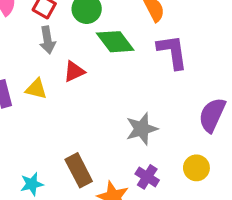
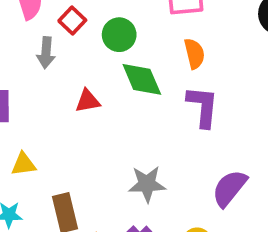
gray arrow: (47, 40) -> (46, 53), moved
yellow triangle: (36, 89) -> (24, 164), moved, turned -35

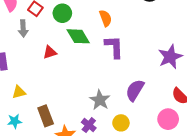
gray star: (147, 184) -> (100, 100), moved, turned -30

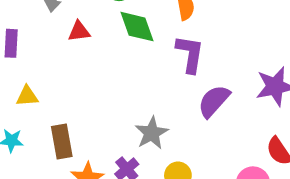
red triangle: (50, 52) -> (79, 31), moved
purple semicircle: (135, 90) -> (214, 101), moved

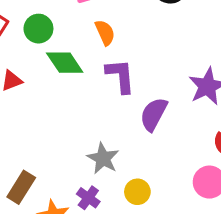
brown rectangle: (62, 141) -> (21, 187), turned 56

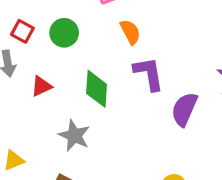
green diamond: (65, 63) -> (97, 89), moved, turned 42
gray star: (103, 158) -> (74, 136), moved

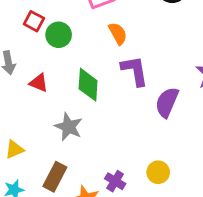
red square: (22, 31) -> (34, 21), moved
red triangle: (41, 86) -> (39, 83), turned 48

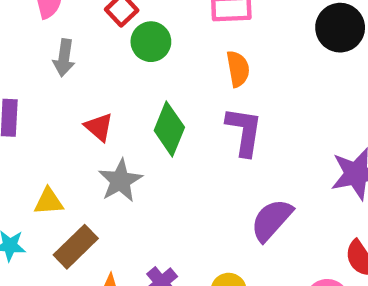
red triangle: (39, 83) -> (99, 127), moved
purple semicircle: (167, 102) -> (272, 220), moved
yellow triangle: (14, 149) -> (49, 201), moved

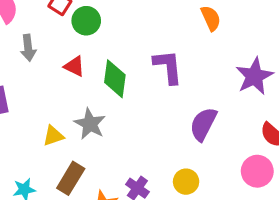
orange semicircle: (238, 69) -> (211, 18), moved
red triangle: (99, 127) -> (74, 66), moved
yellow triangle: (49, 201) -> (53, 136), moved

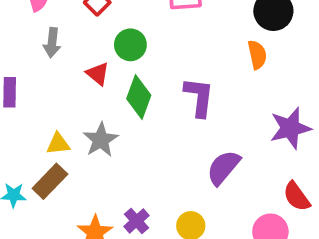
green circle: (86, 21) -> (130, 45), moved
brown rectangle: (71, 178) -> (50, 181), moved

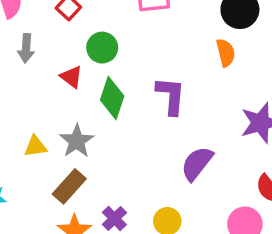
brown rectangle: (50, 181) -> (69, 186), moved

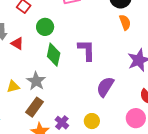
orange semicircle: (226, 53) -> (125, 22), moved
red triangle: (71, 77) -> (17, 43), moved

